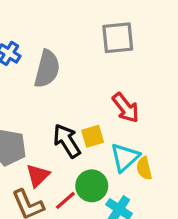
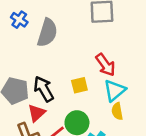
black arrow: (67, 141) -> (44, 89), moved
cyan triangle: (125, 157) -> (115, 90), moved

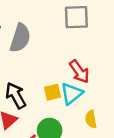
cyan triangle: (115, 90) -> (72, 94), moved

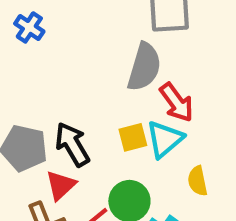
gray semicircle: (20, 38) -> (144, 67), moved

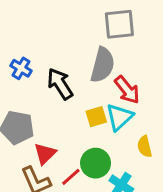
blue cross: (29, 27) -> (21, 68), moved
black arrow: (72, 144) -> (60, 84), moved

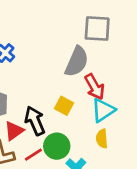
black arrow: (60, 84) -> (35, 121), moved
yellow square: (96, 117) -> (64, 106), turned 36
cyan triangle: (119, 117) -> (103, 110), moved

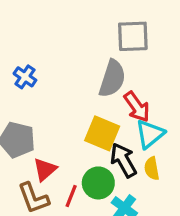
yellow square: (64, 106) -> (102, 133), size x1.5
black arrow: (35, 121) -> (123, 160), moved
red line: (33, 155) -> (71, 196), turned -30

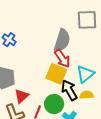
gray square: (133, 36) -> (87, 20), moved
red arrow: (137, 107) -> (62, 58), moved
yellow semicircle: (152, 168) -> (87, 95), turned 96

